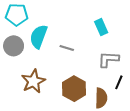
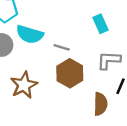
cyan semicircle: (39, 36) -> (30, 34), turned -95
brown hexagon: (74, 89) -> (70, 73), moved

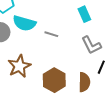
gray L-shape: (109, 60) -> (91, 45), turned -120
brown hexagon: (70, 73) -> (54, 80), moved

